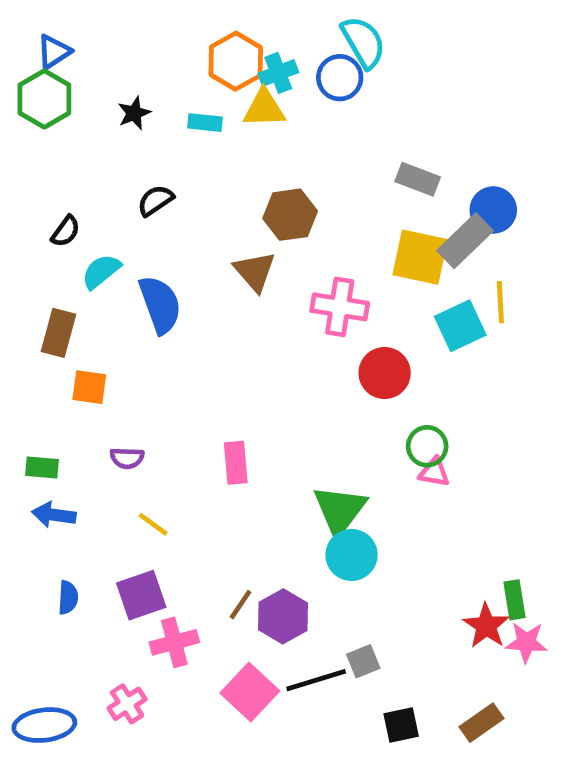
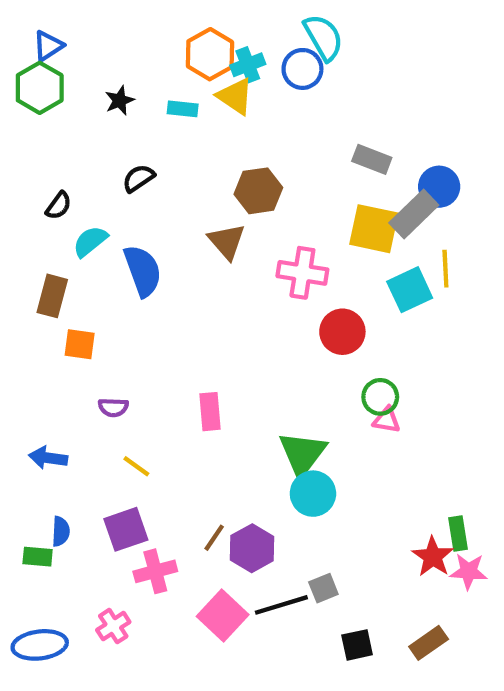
yellow triangle: (264, 108) -> (235, 96), turned 36
green rectangle: (42, 468) -> (38, 557), moved

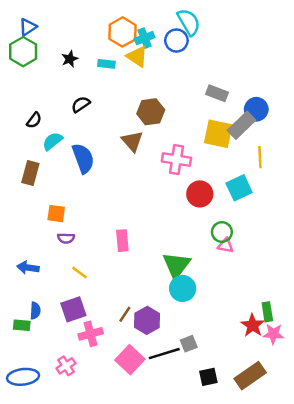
cyan square: (410, 290) -> (239, 188), moved
orange square: (80, 344) -> (56, 214), moved
brown rectangle: (429, 643) -> (250, 376), size x1.4

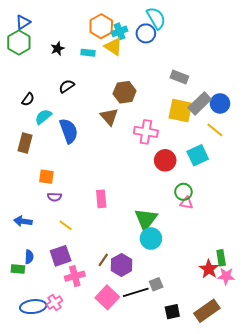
blue circle: (256, 109) -> (220, 103), moved
yellow line: (260, 157) -> (215, 130), turned -48
blue ellipse: (23, 377) -> (33, 307), moved

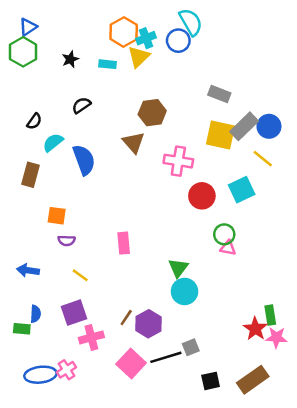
yellow triangle: (113, 47) -> (139, 57), turned 42
green triangle: (146, 219) -> (178, 268), size x0.7

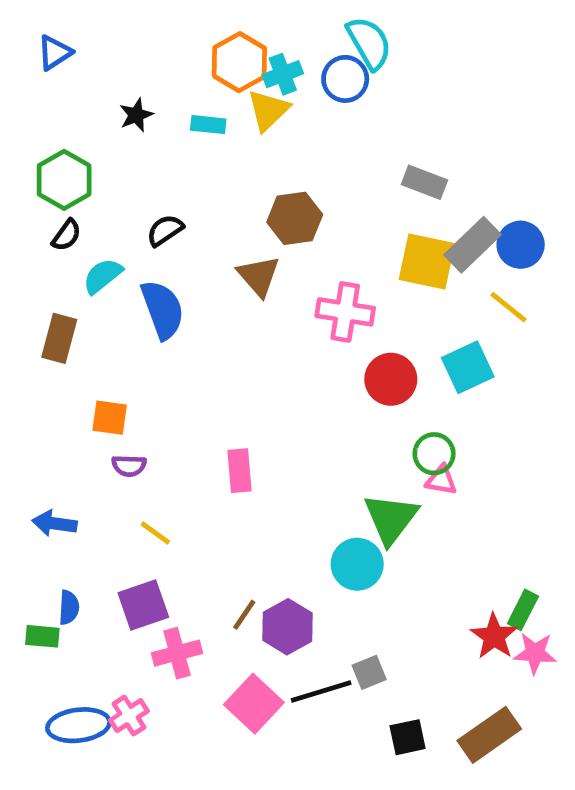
green hexagon: (23, 52) -> (64, 180), moved
black semicircle: (81, 105) -> (165, 230), moved
green triangle: (178, 268) -> (391, 519), moved, size x1.4
green rectangle: (270, 315) -> (523, 610), turned 36

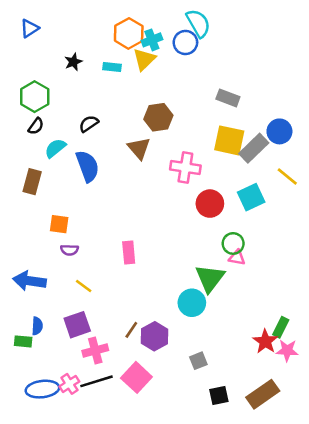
gray rectangle: (472, 245) -> (254, 148), moved
yellow line: (509, 307) -> (287, 176), moved
blue arrow: (54, 523) -> (30, 281), size x1.4
black line: (321, 692) -> (97, 381), moved

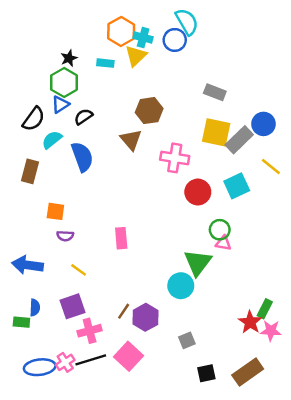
blue triangle: (30, 28) -> (60, 104), moved
cyan cross: (152, 40) -> (143, 38), turned 36
green hexagon: (35, 97) -> (64, 83), moved
black semicircle: (36, 126) -> (34, 119), size x1.5

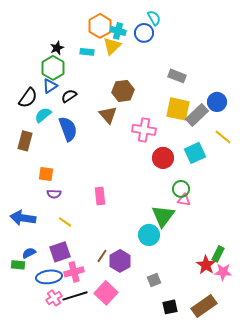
cyan semicircle: (187, 22) -> (154, 18), size x0.7
blue semicircle: (35, 308) -> (29, 253), turned -120
blue ellipse: (40, 367) -> (49, 277), moved

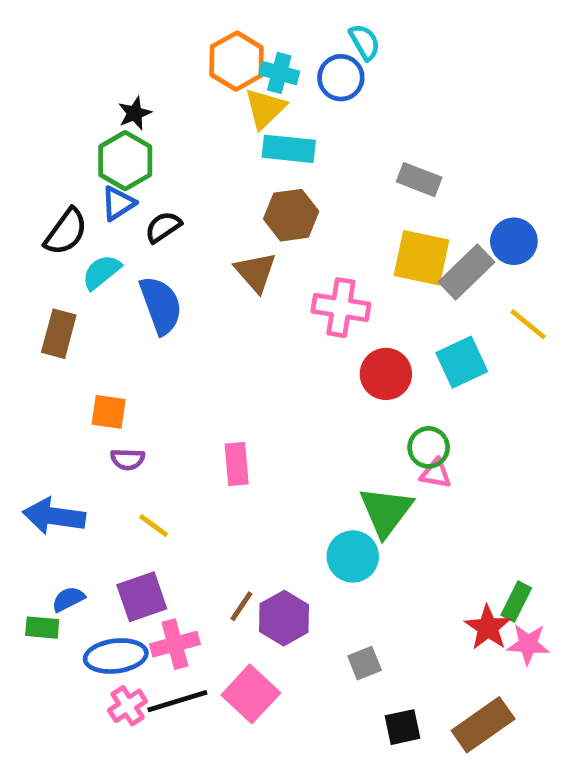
cyan rectangle: (87, 52) -> (289, 149), moved, size x1.5

